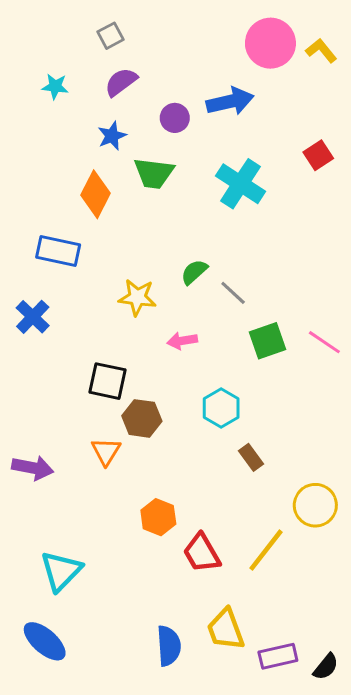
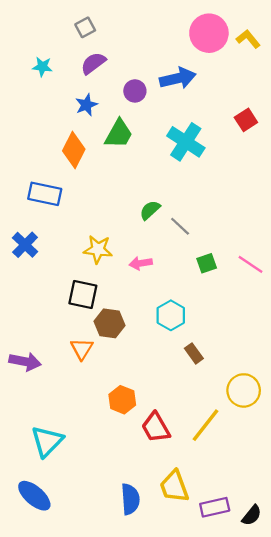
green trapezoid: (154, 173) -> (119, 134), turned -68
yellow star: (137, 297) -> (98, 249), moved
green square: (267, 341) -> (207, 263), size x0.7

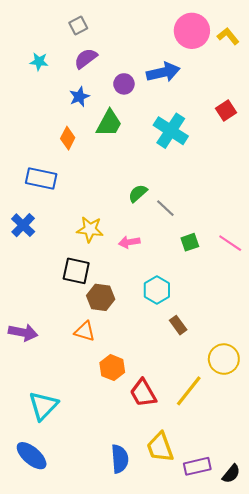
orange diamond: (74, 150) -> (68, 138), size x0.7
orange triangle: (82, 349) -> (85, 331), moved, turned -45

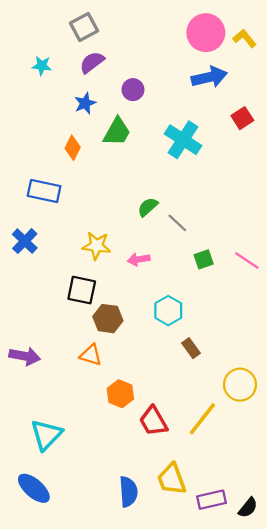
gray square: (78, 25) -> (84, 27), size x1.4
blue arrow: (163, 72) -> (209, 77), moved

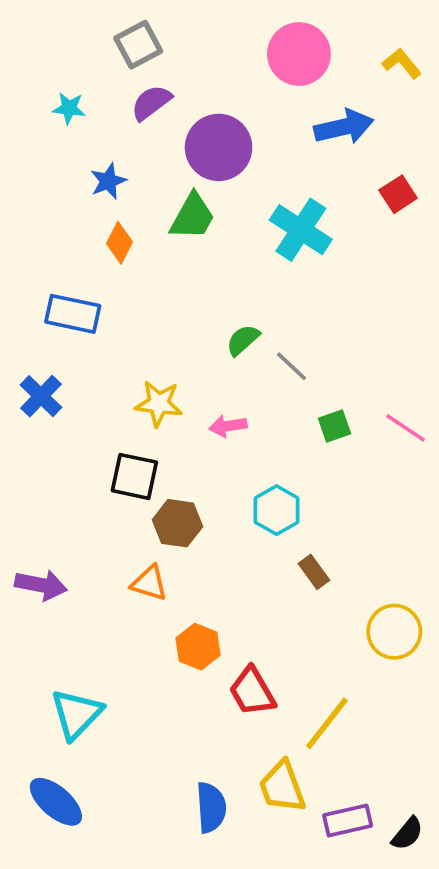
pink circle: (206, 33) -> (299, 54), moved
purple circle: (133, 90) -> (219, 147), size x1.8
blue star: (85, 103) -> (108, 181), moved
yellow line: (202, 419) -> (327, 723), moved

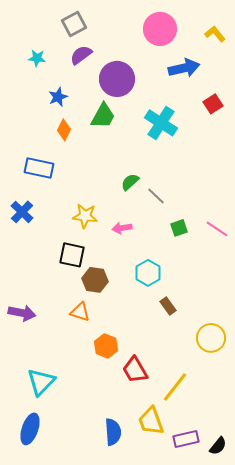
blue ellipse: (56, 802) -> (30, 429), turned 68

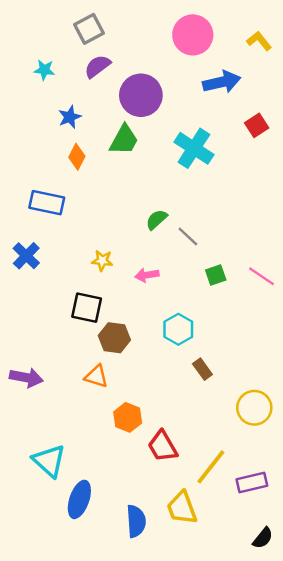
yellow star: (85, 216) -> (102, 261), size x0.7
cyan triangle: (41, 382) -> (49, 461), turned -32
blue ellipse: (30, 429) -> (79, 499), moved
purple rectangle: (186, 439) -> (252, 483), moved

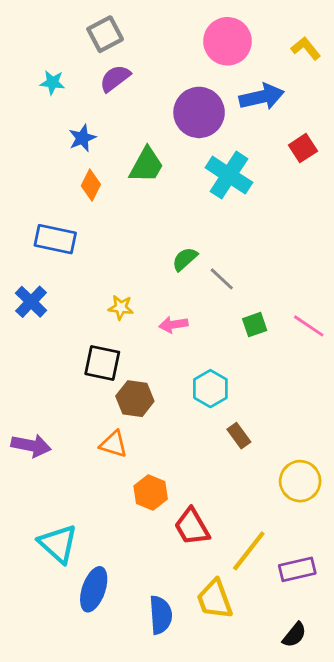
purple circle: (141, 95) -> (199, 112), moved
black semicircle: (263, 538) -> (294, 635), moved

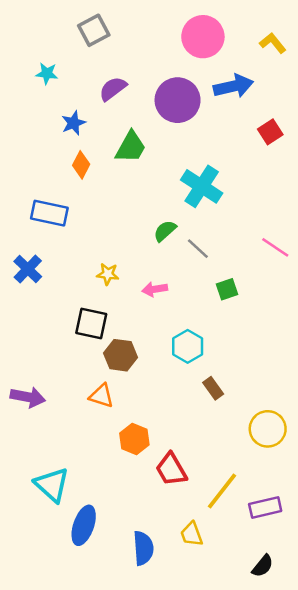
purple semicircle: (115, 78) -> (113, 89), moved
cyan cross: (229, 175) -> (202, 186), moved
pink line: (309, 326) -> (275, 247), moved
yellow trapezoid: (215, 599) -> (192, 534), size x0.7

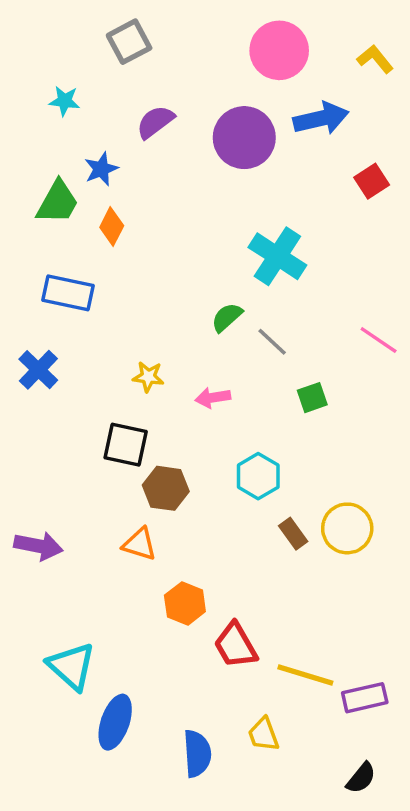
green trapezoid: (131, 147) -> (58, 202), moved
yellow circle: (268, 429) -> (347, 528), moved
yellow line: (222, 491) -> (305, 675), turned 69

